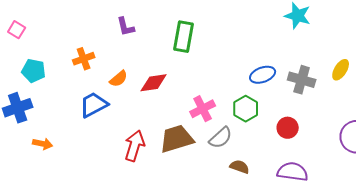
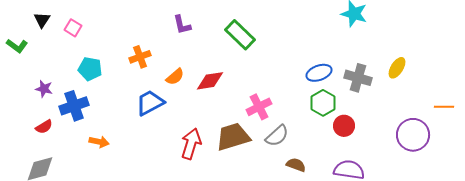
green rectangle: (184, 37) -> (240, 35), turned -56
green hexagon: (246, 109) -> (323, 103), moved

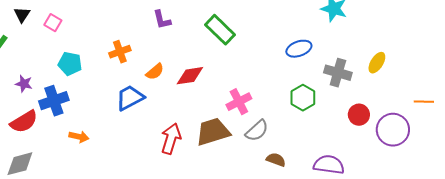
blue ellipse: (319, 73) -> (299, 49), moved
red circle: (344, 126) -> (359, 115), moved
red semicircle: (44, 127) -> (24, 122), size x1.6

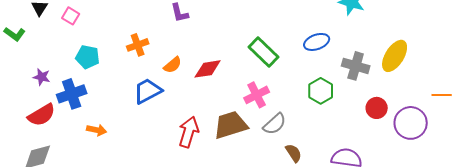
green rectangle: (220, 30) -> (264, 52), moved
yellow ellipse: (377, 63) -> (395, 56), size x1.5
brown semicircle: (276, 160) -> (294, 153), turned 36

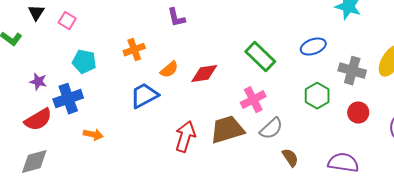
red circle: (377, 108) -> (358, 113), moved

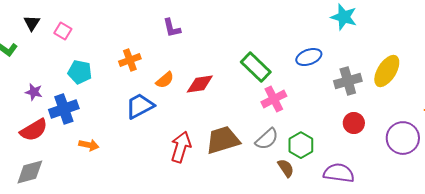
gray cross: (352, 71) -> (348, 81), turned -32
green hexagon: (317, 96) -> (301, 145), moved
pink cross: (253, 100) -> (274, 99), moved

